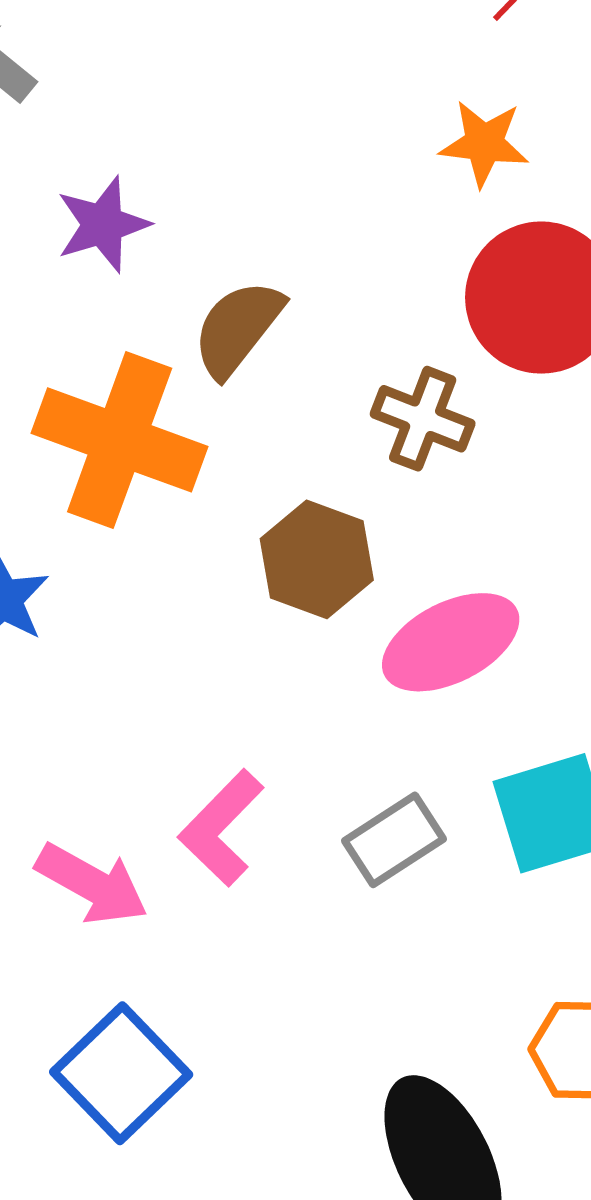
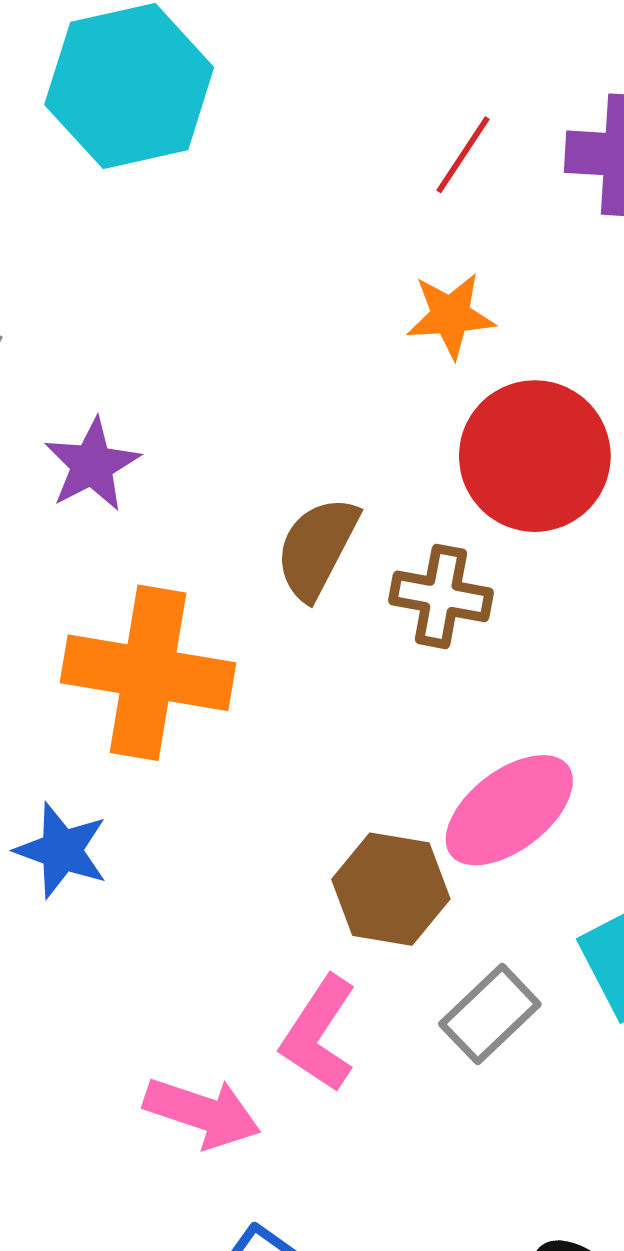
brown semicircle: (238, 328) -> (317, 548), moved
brown hexagon: (317, 559) -> (391, 889), moved

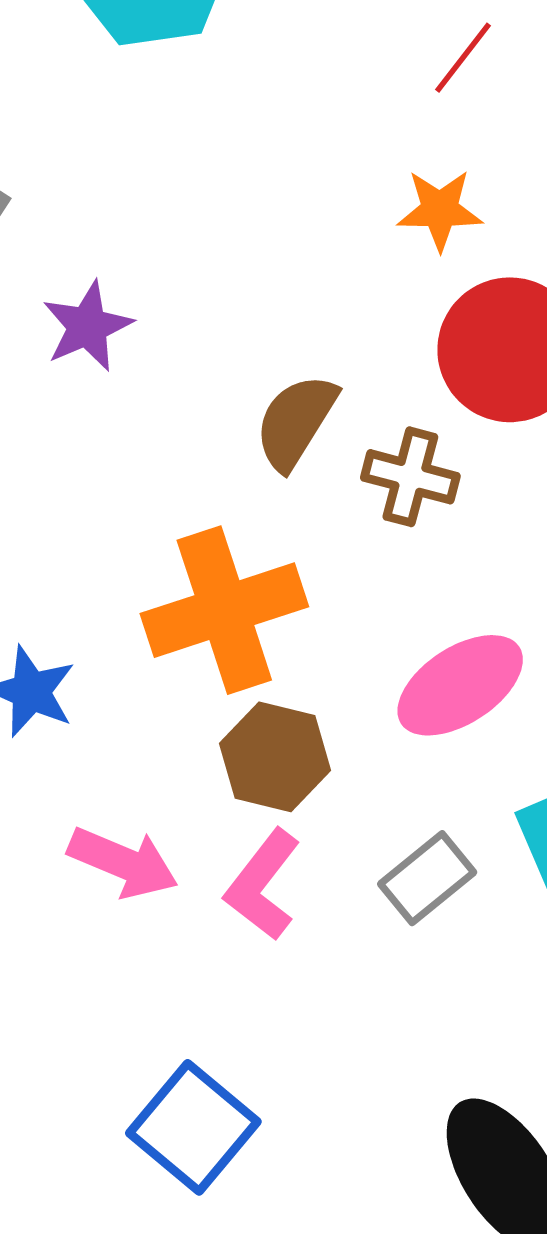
orange cross: (148, 673) -> (224, 610), moved, turned -32
brown hexagon: (391, 889) -> (275, 757), moved
pink arrow: (202, 1113) -> (123, 862), moved

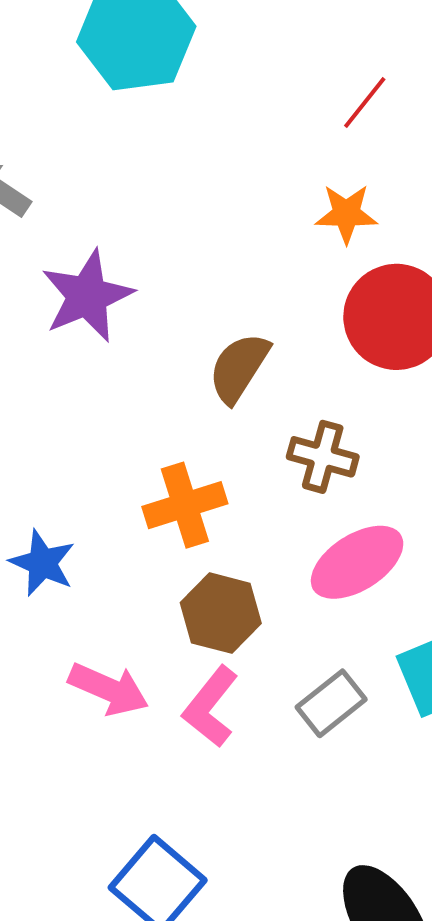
purple star: (87, 326) -> (87, 296), size x1.4
brown cross: (410, 477) -> (323, 457), moved
orange cross: (224, 610) -> (185, 505), size x0.7

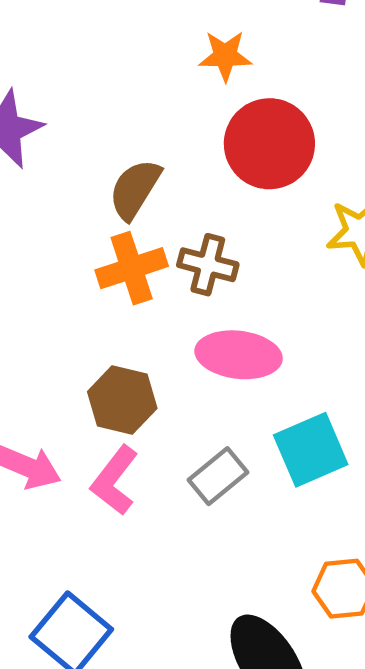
orange cross: (185, 505) -> (132, 268), moved
pink ellipse: (357, 562) -> (239, 355), turned 40

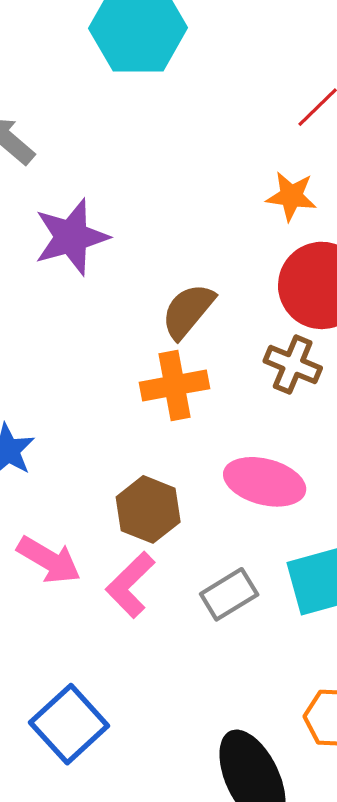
brown cross: (208, 265) -> (293, 365), moved

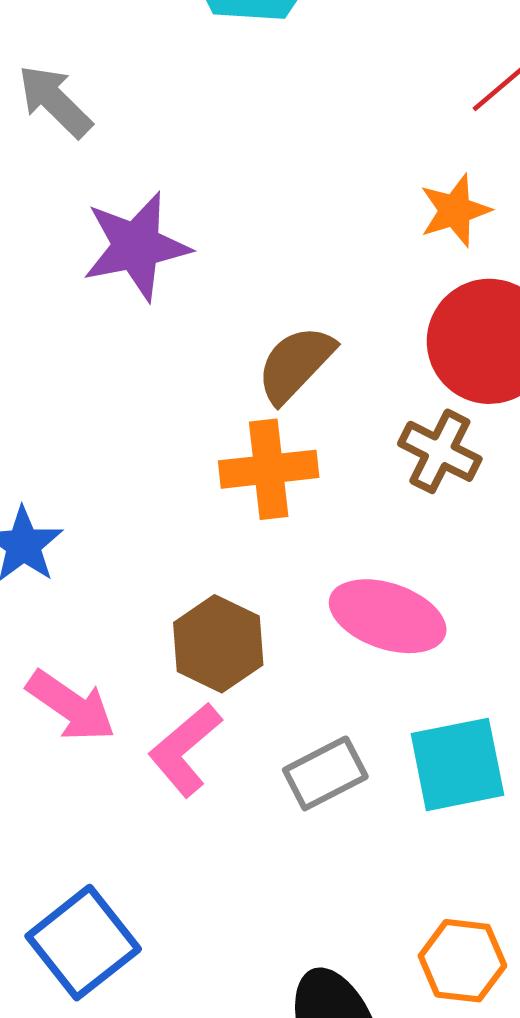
orange star: (291, 196) -> (455, 210), turned -30

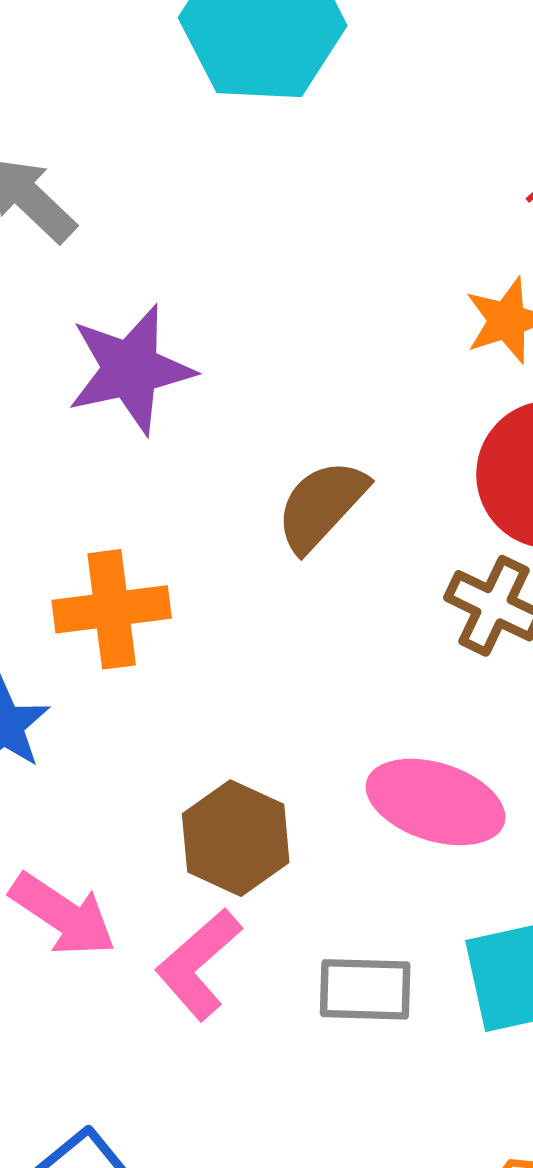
orange cross: (269, 469) -> (112, 609), moved
gray rectangle: (325, 773) -> (365, 989), turned 30

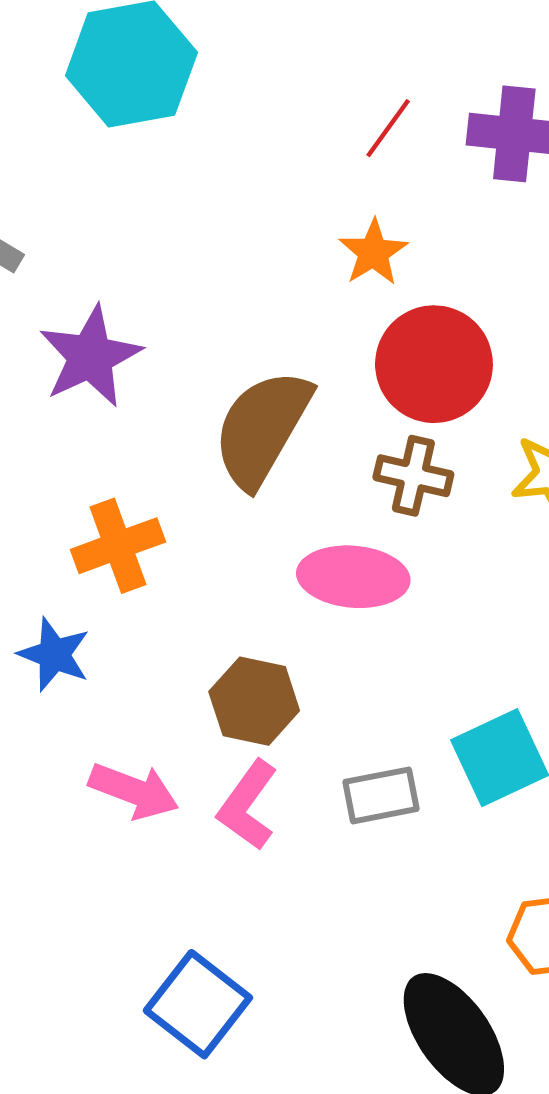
brown semicircle: (321, 505) -> (262, 428), size x1.5
pink ellipse: (436, 802) -> (353, 577), moved

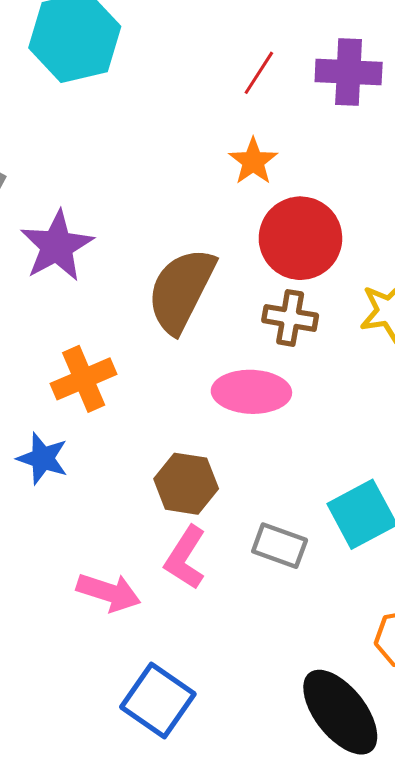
pink arrow: (134, 791) -> (109, 592), moved
gray rectangle: (381, 795) -> (280, 546), turned 34

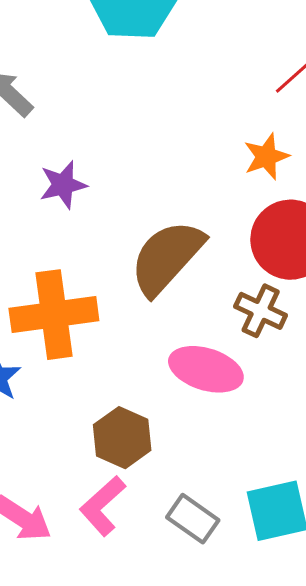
purple star: (57, 246) -> (63, 185), size x0.7
orange cross: (84, 379) -> (54, 315), size x1.4

